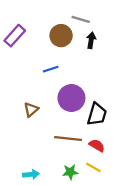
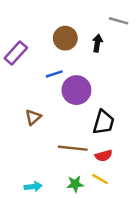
gray line: (81, 19) -> (118, 21), moved
purple rectangle: (15, 36) -> (16, 53), moved
purple circle: (71, 98) -> (76, 90), moved
red semicircle: (97, 145) -> (104, 156), turned 133

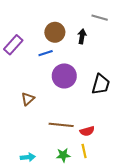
blue line: (54, 74) -> (46, 53), moved
black trapezoid: (104, 122) -> (101, 84), moved
yellow line: (100, 179) -> (84, 151), turned 48

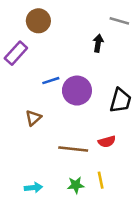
brown circle: (55, 32) -> (38, 21), moved
blue line: (46, 53) -> (51, 81), moved
red semicircle: (87, 131) -> (107, 142), moved

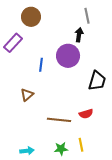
gray line: (119, 21) -> (87, 16), moved, turned 63
blue line: (51, 81) -> (41, 65), turned -64
purple circle: (77, 91) -> (68, 56), moved

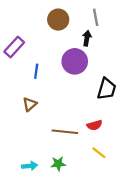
brown circle: (31, 17) -> (58, 20), moved
blue line: (41, 65) -> (36, 71), moved
yellow line: (81, 145) -> (99, 153), moved, turned -40
green star: (61, 149) -> (58, 164), moved

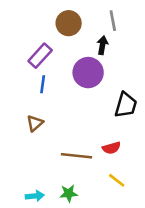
purple rectangle: (14, 47) -> (40, 56), moved

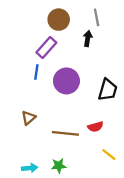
purple rectangle: (40, 56) -> (46, 47), moved
purple circle: (88, 73) -> (66, 81), moved
brown triangle: (35, 123) -> (29, 118), moved
yellow line: (117, 180) -> (109, 155), moved

